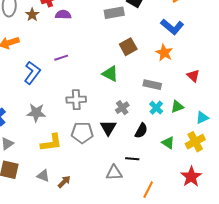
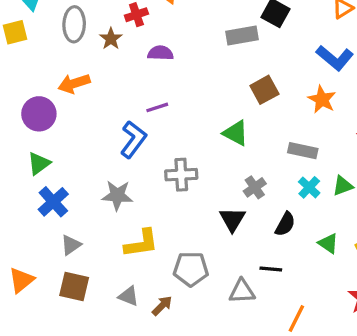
purple semicircle: (63, 15) -> (160, 53), moved
blue L-shape: (32, 73) -> (133, 139), moved
gray pentagon: (82, 133) -> (191, 269), moved

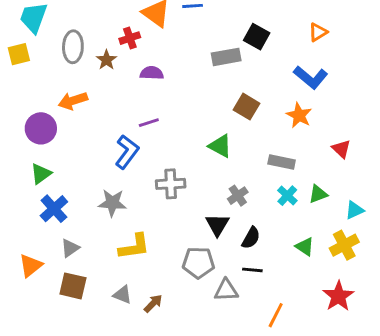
brown square: (264, 90) -> (247, 107), turned -30
black semicircle: (285, 224) -> (251, 238), moved
gray pentagon: (191, 269) -> (198, 263), moved
orange triangle: (21, 280) -> (31, 266), moved

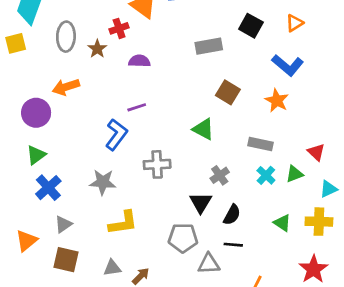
black square: (257, 37) -> (251, 26), moved
red triangle: (341, 149) -> (316, 152), moved
yellow cross: (344, 245) -> (319, 222), turned 30
gray triangle: (123, 295) -> (112, 268), turned -30

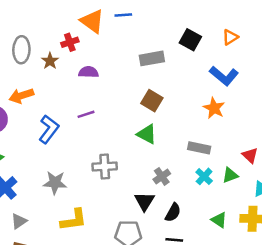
brown square: (228, 92) -> (152, 101), moved
blue L-shape: (116, 135) -> (49, 129), moved

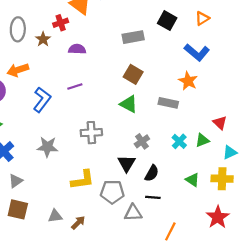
gray rectangle: (199, 148) -> (168, 103), moved
yellow L-shape: (74, 220) -> (83, 180), moved

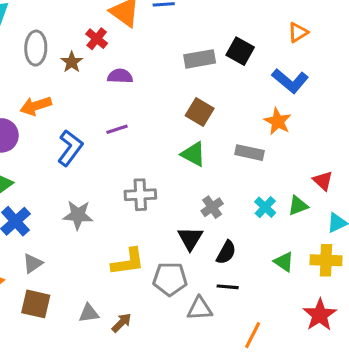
black square: (167, 21) -> (240, 51), moved
red cross: (61, 23) -> (97, 39), turned -32

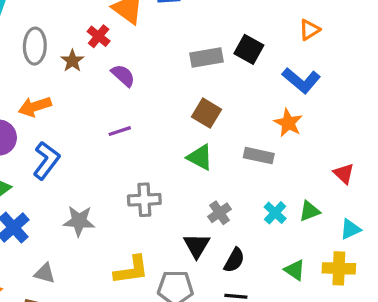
purple semicircle: (120, 76) -> (123, 75), turned 40
blue L-shape: (70, 148) -> (46, 160), moved
red triangle: (323, 181) -> (344, 174), moved
gray triangle: (33, 263) -> (45, 273), moved, turned 50

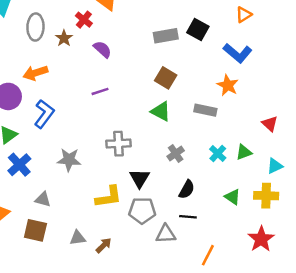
black triangle: (197, 245) -> (140, 178), moved

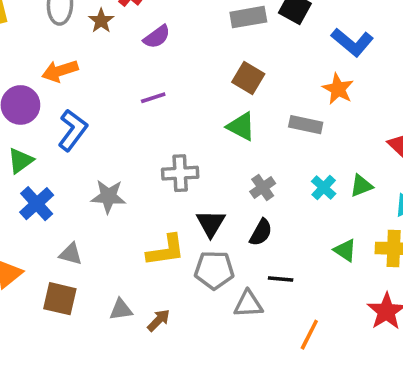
purple semicircle: (102, 49) -> (157, 37), turned 102
black semicircle: (187, 189) -> (261, 232), moved

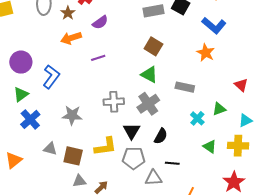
orange arrow: (60, 71) -> (71, 38), moved
gray rectangle: (306, 125) -> (185, 87), moved
gray cross: (263, 188) -> (148, 104), moved, size x1.5
cyan cross: (324, 188) -> (197, 118), moved
brown square: (60, 299) -> (73, 156), moved

